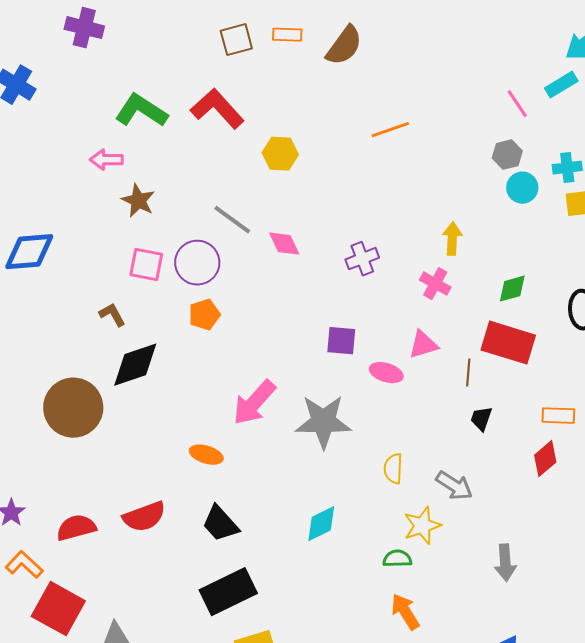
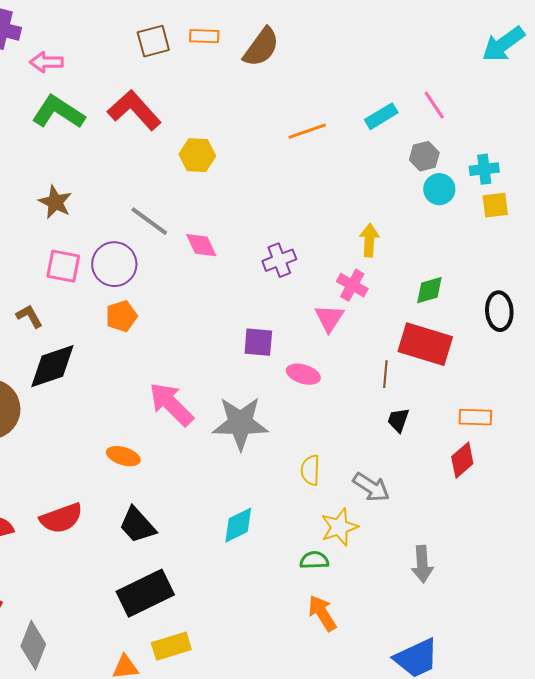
cyan rectangle: (561, 85) -> (381, 116), moved
pink arrow: (106, 160) -> (46, 62), moved
pink triangle: (423, 345) -> (329, 318), moved, turned -40
pink arrow: (254, 403) -> (171, 404), turned 93

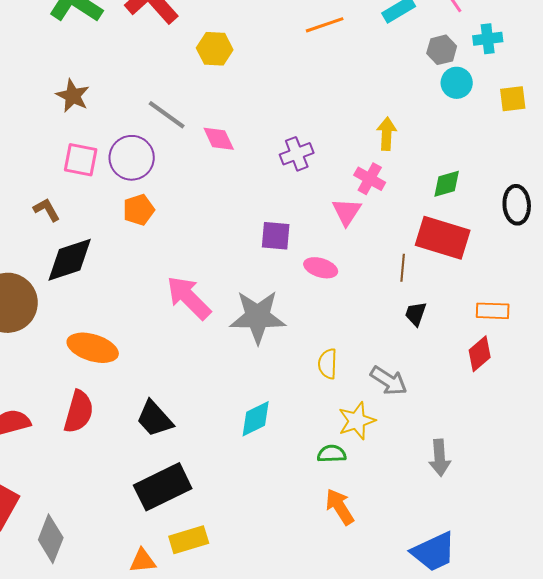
cyan cross: (484, 169) -> (488, 39), moved
orange ellipse: (123, 456) -> (93, 348), moved, size x1.5
red semicircle: (61, 518) -> (79, 412), turned -54

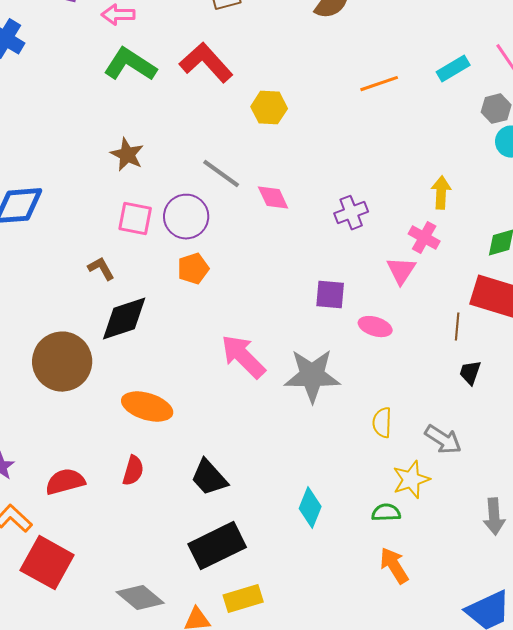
red semicircle: (79, 412) -> (133, 471), size x0.7
cyan diamond: (256, 419) -> (310, 508), moved, turned -42
gray diamond: (51, 539) -> (140, 598), moved, turned -72

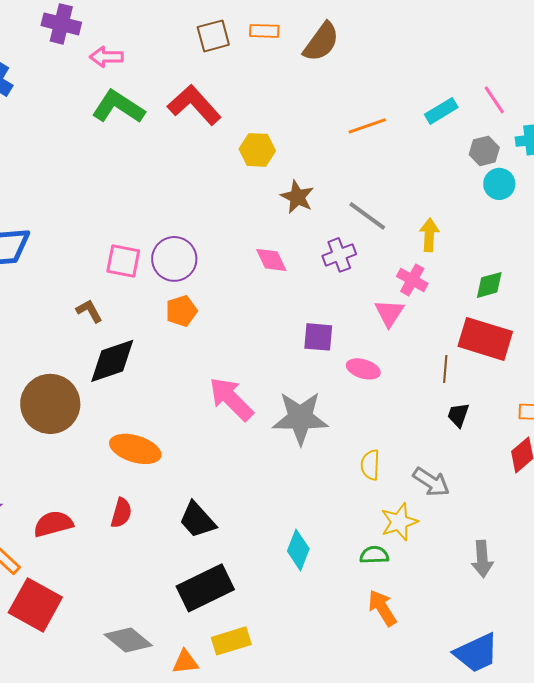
brown star: (127, 155) -> (297, 197), moved
gray line: (221, 174) -> (367, 216), moved
pink diamond: (273, 198) -> (271, 260), moved

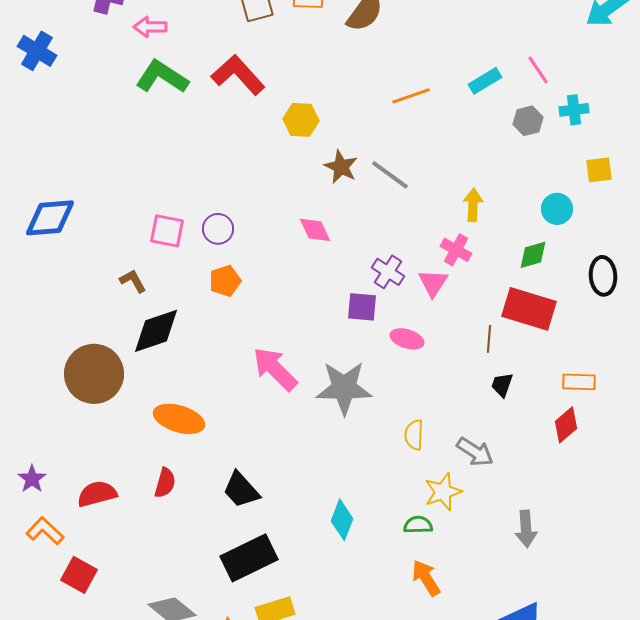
cyan circle: (499, 184) -> (557, 209), moved
gray line: (367, 216) -> (390, 175), moved
purple cross: (339, 255) -> (388, 272), moved, turned -36
purple circle: (174, 259) -> (218, 229), size x0.7
red square: (35, 605) -> (79, 575), size x0.7

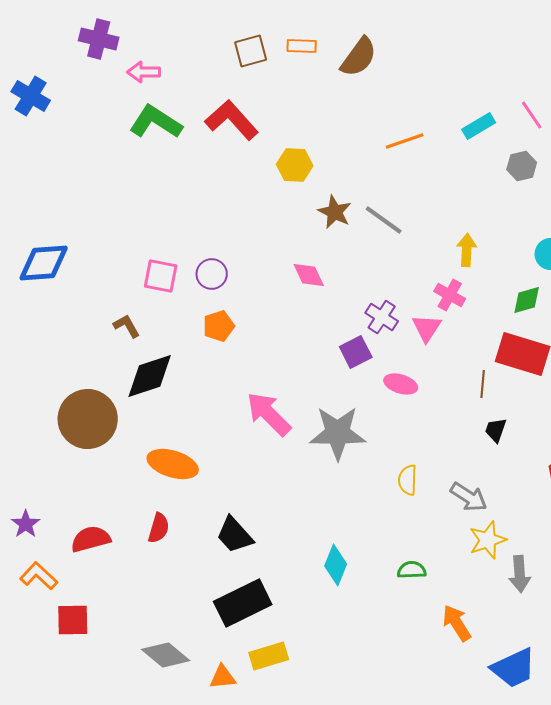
purple square: (362, 307) -> (356, 352), turned -32
yellow star: (443, 492) -> (488, 540), moved
red square: (79, 575) -> (73, 620), turned -30
orange arrow: (426, 578) -> (457, 623), moved

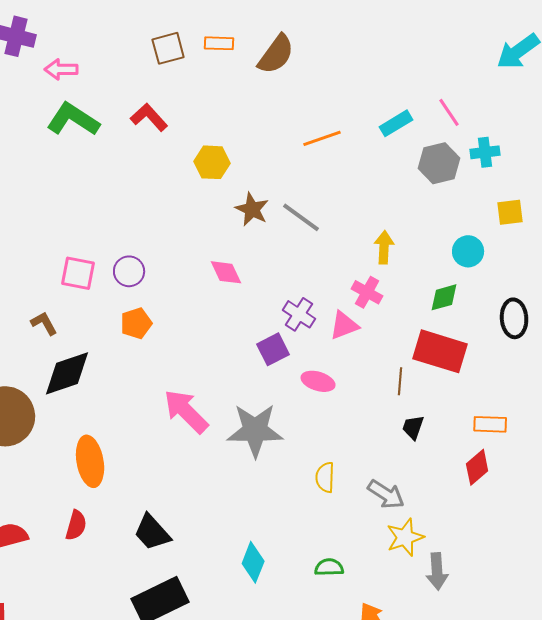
red L-shape: (232, 120) -> (149, 117), size x0.7
gray hexagon: (522, 166) -> (439, 163), size x1.4
pink triangle: (427, 328) -> (344, 325), turned 36
orange ellipse: (173, 464) -> (90, 461), turned 63

